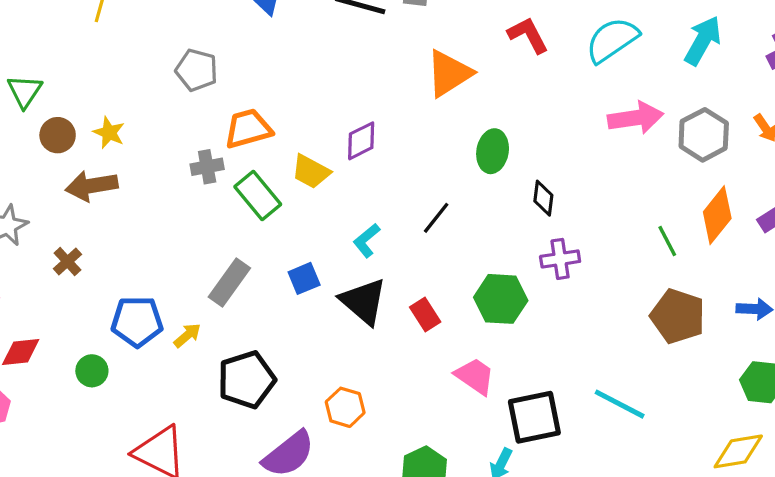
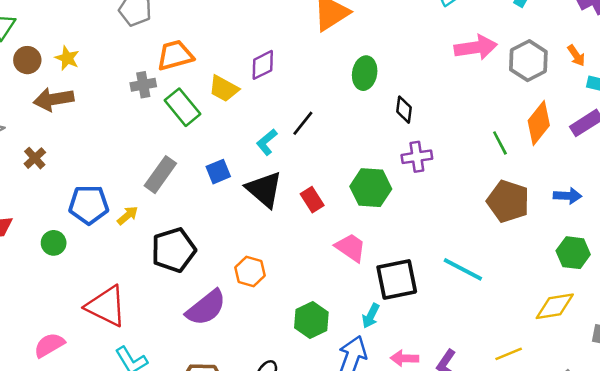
black line: (436, 218) -> (303, 123), moved

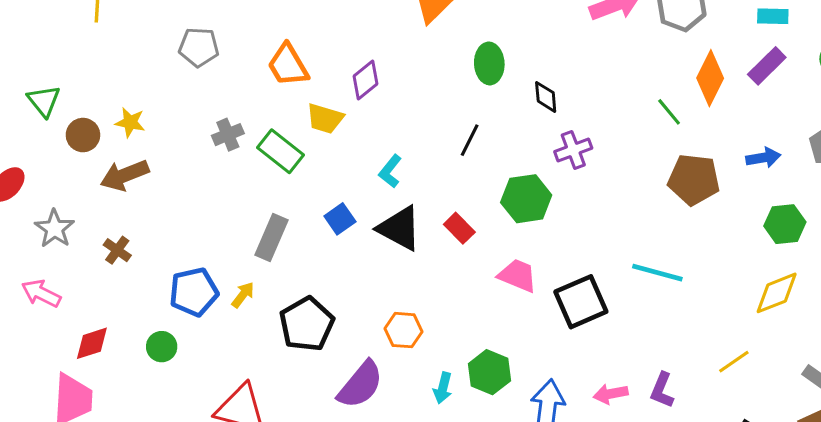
orange trapezoid: (175, 55) -> (288, 65), moved, turned -93
black line: (303, 123) -> (470, 140), moved
cyan arrow: (371, 316) -> (443, 388), moved

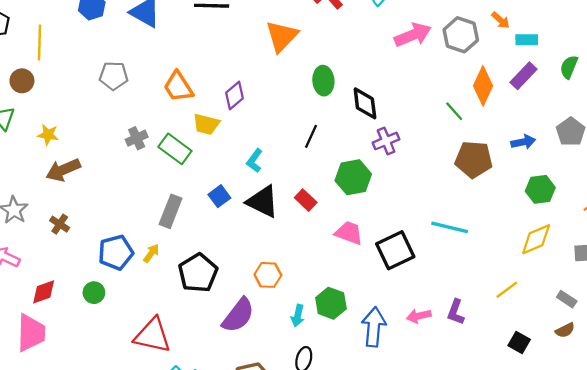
black diamond: (546, 97) -> (365, 103), size x1.4
yellow star: (130, 122) -> (48, 135), moved
brown circle: (83, 135) -> (22, 81), moved

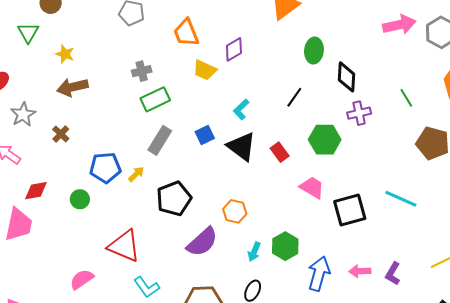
green line: (454, 111) -> (406, 98), moved
green rectangle: (175, 149) -> (155, 99), moved, turned -72

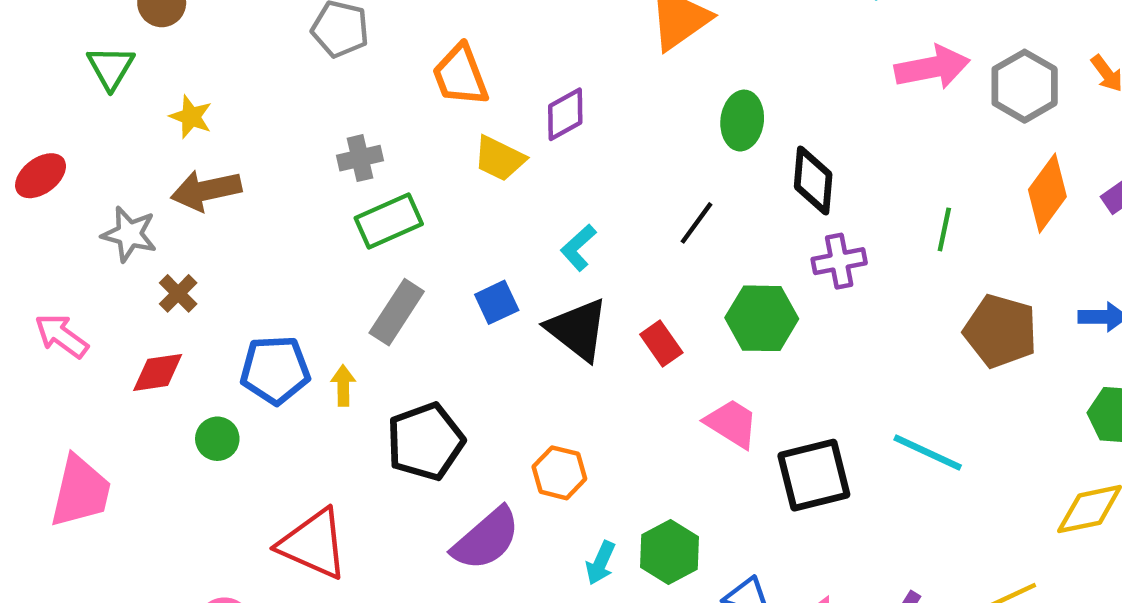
green line: (406, 98) -> (944, 229), turned 42
gray star: (23, 114) -> (129, 234), moved, turned -30
yellow arrow: (136, 174) -> (343, 386), turned -48
red diamond: (36, 191) -> (158, 372), moved

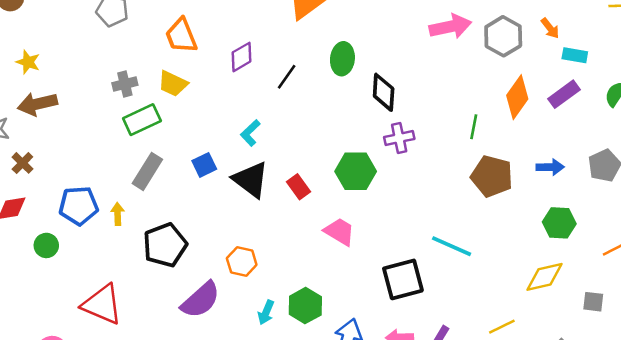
yellow trapezoid: (499, 159) -> (173, 84), moved
black line: (697, 223) -> (287, 77), moved
green line: (944, 229) -> (474, 127), moved
black square: (814, 475) -> (403, 279), moved

